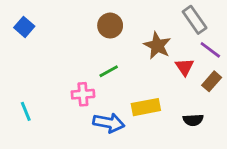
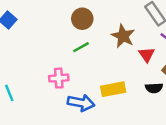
green line: (109, 71) -> (81, 47), moved
black semicircle: (193, 120) -> (154, 88), moved

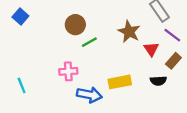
brown circle: (82, 19) -> (75, 25), moved

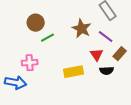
purple line: (172, 35) -> (106, 37), moved
red triangle: (151, 49) -> (97, 55), moved
blue arrow: (89, 95) -> (16, 83), moved

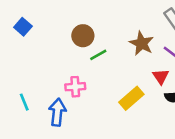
yellow rectangle: (74, 72) -> (131, 98), turned -30
blue arrow: (16, 83) -> (57, 112), turned -95

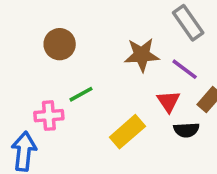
brown star: (142, 43) -> (142, 55), turned -30
green line: (98, 55) -> (81, 94), moved

